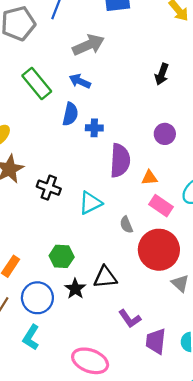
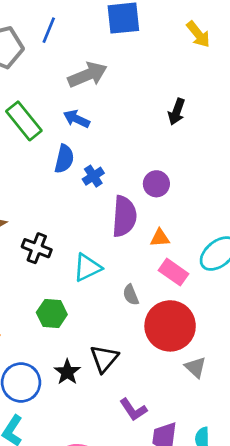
blue cross: (94, 128) -> (93, 176), turned -35
purple circle: (165, 134) -> (156, 184), moved
green hexagon: (62, 256) -> (52, 313), moved
black triangle: (105, 277) -> (104, 359), turned -45

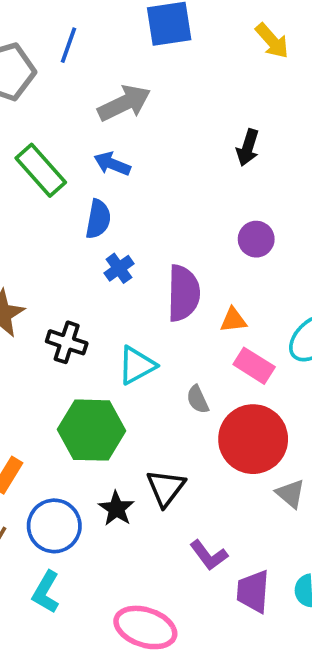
blue cross: (93, 176) -> (119, 268), moved
purple circle: (156, 184) -> (256, 239), moved
green hexagon: (52, 313) -> (92, 430), size x1.6

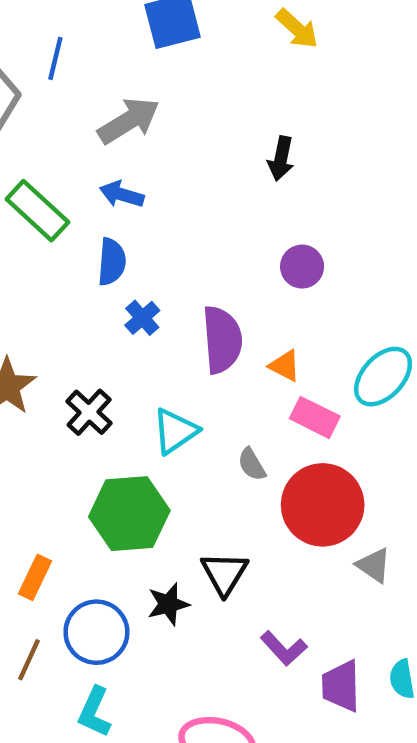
orange triangle: (233, 320) -> (285, 366), turned 40
black cross: (67, 342) -> (89, 412), turned 30
black star: (116, 509) -> (168, 604), turned 30

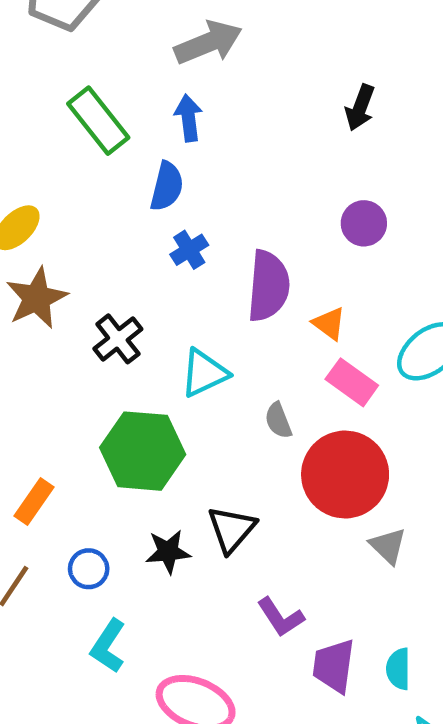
blue arrow: (122, 194) -> (188, 118), turned 57
blue circle: (96, 632) -> (89, 569), size x0.6
cyan L-shape: (95, 712) -> (108, 646), moved

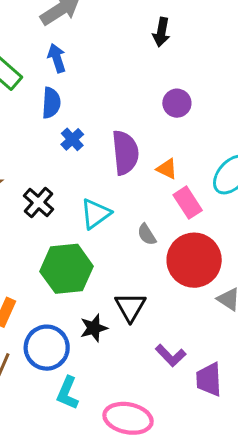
pink rectangle: (352, 382) -> (188, 203), turned 32
blue circle: (89, 569) -> (47, 348), size x1.8

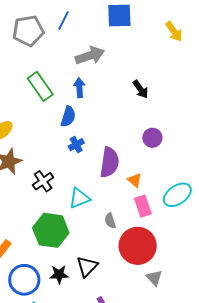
black arrow: (161, 32) -> (141, 89), moved, turned -60

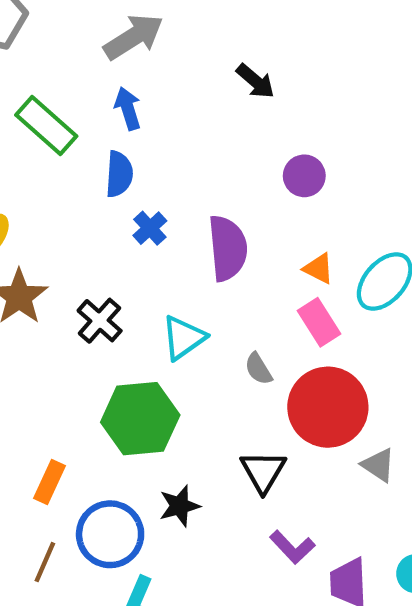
orange triangle: (135, 180) -> (318, 269), moved
black triangle: (87, 266) -> (263, 471), moved

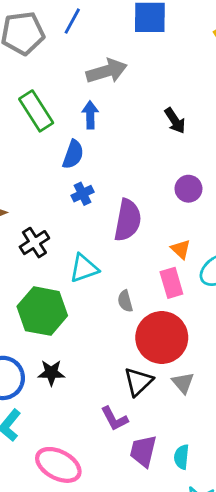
black triangle: (263, 471) -> (138, 382), moved

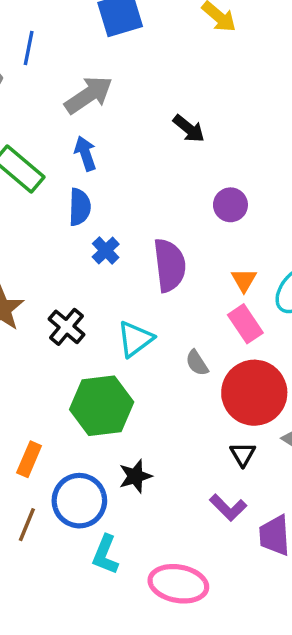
orange triangle: (181, 249) -> (244, 280), turned 35
black triangle: (138, 382) -> (243, 454), size x0.7

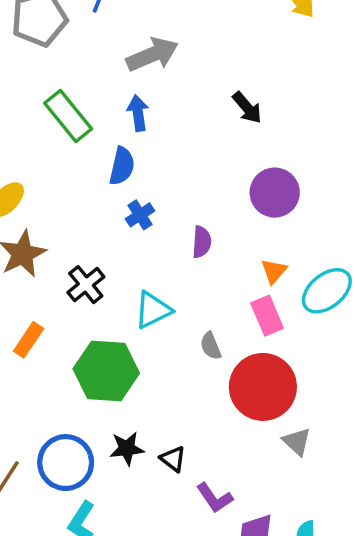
purple circle: (230, 205) -> (275, 193), size x1.4
purple semicircle: (169, 265) -> (202, 242), size x0.6
black triangle: (243, 454) -> (173, 459), moved, turned -32
orange rectangle: (29, 459) -> (29, 340), moved

